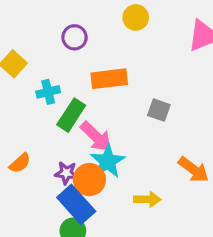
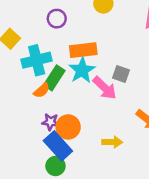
cyan cross: (48, 92) -> (37, 60), size x1.6
pink arrow: (96, 137) -> (105, 88), moved
cyan star: (108, 161) -> (82, 70), moved
orange semicircle: (20, 163) -> (42, 90), moved

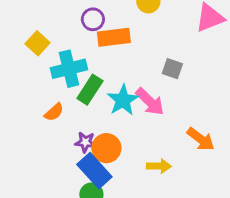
orange rectangle: (83, 50) -> (114, 37), moved
cyan star: (82, 70) -> (123, 100), moved
gray square: (121, 74) -> (172, 69), moved
orange semicircle: (42, 90) -> (54, 112), moved

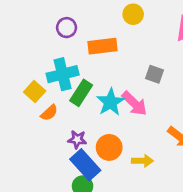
purple circle: (93, 19) -> (67, 28), moved
yellow square: (38, 43) -> (35, 91), moved
orange circle: (106, 148) -> (109, 147), moved

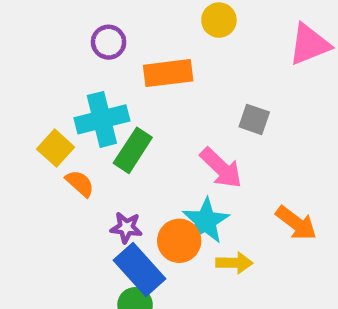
cyan star: (110, 102) -> (206, 221), moved
orange semicircle: (49, 113) -> (80, 183), turned -96

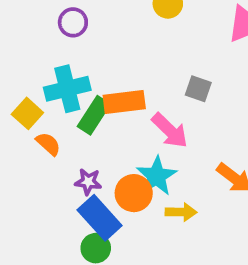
orange rectangle: (168, 73) -> (124, 102), moved

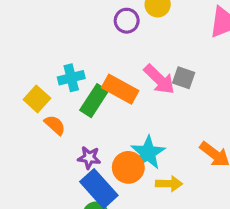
purple circle: (73, 22) -> (127, 21), moved
cyan cross: (67, 89) -> (71, 78), size x0.7
orange rectangle: (124, 102) -> (120, 89), turned 36
pink arrow: (170, 130) -> (159, 79), moved

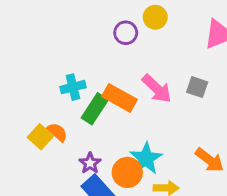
gray square: (184, 78) -> (197, 87), moved
yellow square: (37, 99) -> (40, 137), moved
purple star: (89, 158) -> (90, 163), turned 30

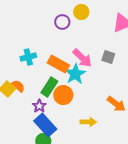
green rectangle: (95, 109) -> (49, 87), moved
cyan star: (146, 158) -> (75, 74), moved
orange circle: (127, 172) -> (63, 95), moved

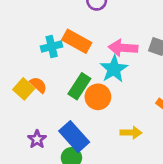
pink arrow: (82, 58) -> (123, 48), turned 140
orange rectangle: (58, 64) -> (77, 41), moved
purple star: (39, 106) -> (37, 139), moved

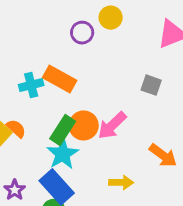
pink arrow: (123, 48) -> (112, 125), moved, turned -48
cyan star: (114, 69) -> (63, 154), moved
orange circle: (98, 97) -> (84, 125), moved

